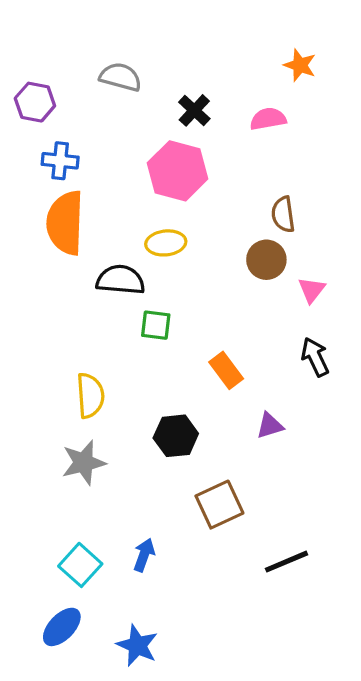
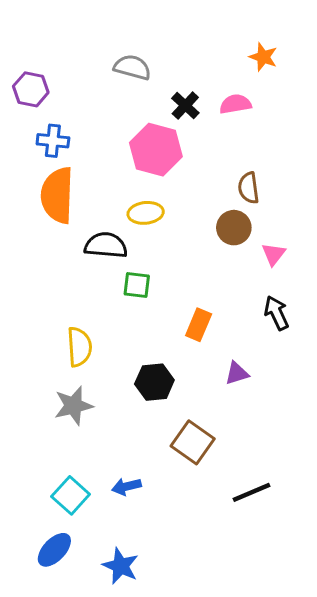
gray semicircle: (121, 77) -> (132, 67), moved
black cross: (194, 110) -> (185, 106), moved
orange rectangle: (226, 370) -> (199, 325), turned 60
brown square: (219, 505) -> (193, 442), turned -30
blue arrow: (144, 555) -> (126, 487), turned -124

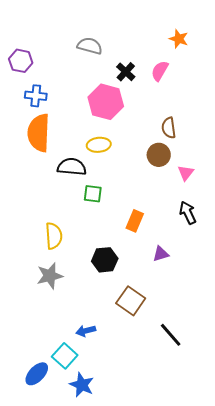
pink semicircle: (235, 104) -> (160, 71), turned -50
black line: (252, 492) -> (171, 335), turned 72
cyan square: (71, 495) -> (65, 356), moved

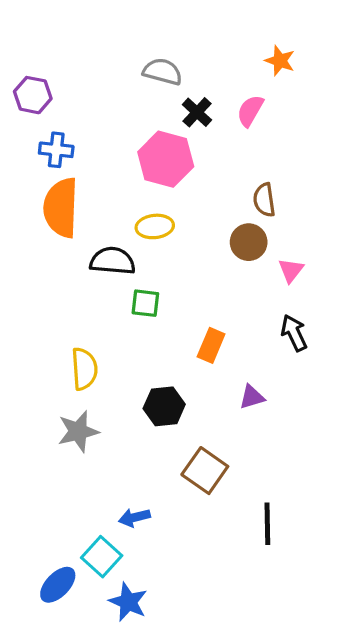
gray semicircle: (90, 46) -> (163, 72), moved
black line: (171, 335) -> (267, 524), turned 40

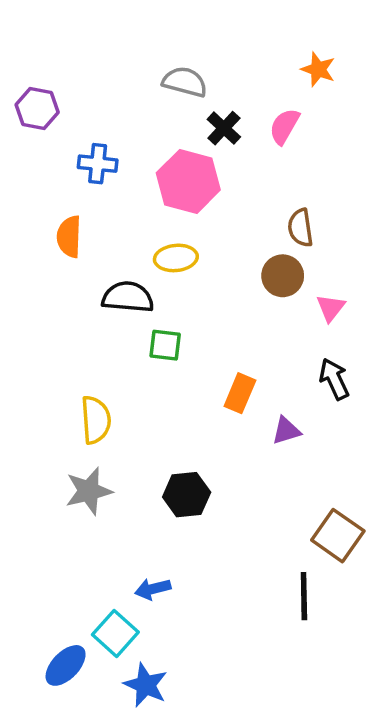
blue cross: (56, 150) -> (98, 164), moved
orange semicircle: (61, 208) -> (69, 237), size x0.6
purple triangle: (252, 397) -> (286, 431), moved
black hexagon: (164, 406) -> (187, 495), moved
brown square: (205, 471) -> (338, 536), moved

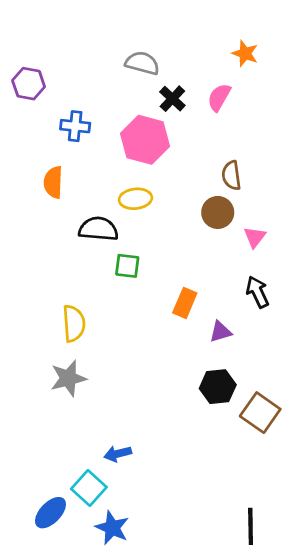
black hexagon: (187, 495) -> (218, 387), moved
black line: (304, 596) -> (251, 526), moved

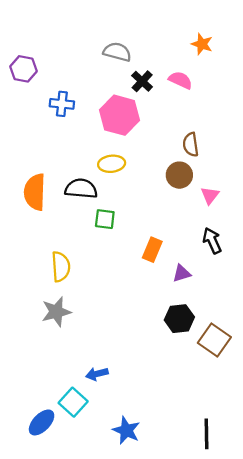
pink semicircle: (219, 97) -> (180, 80), turned 85
orange semicircle: (53, 182) -> (35, 192), moved, size x1.4
blue star: (112, 528) -> (126, 430), moved

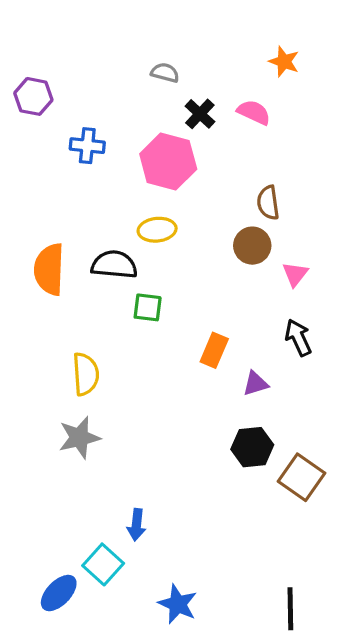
gray semicircle: (117, 52) -> (165, 73), size x0.7
blue arrow: (97, 374) -> (136, 525), turned -70

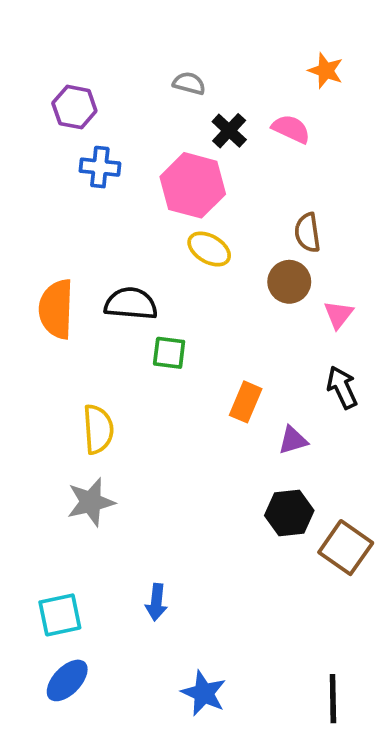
purple hexagon: (33, 96) -> (74, 107), moved
yellow ellipse: (157, 230) -> (209, 249), moved, turned 36
cyan square: (103, 564) -> (60, 615), moved, turned 36

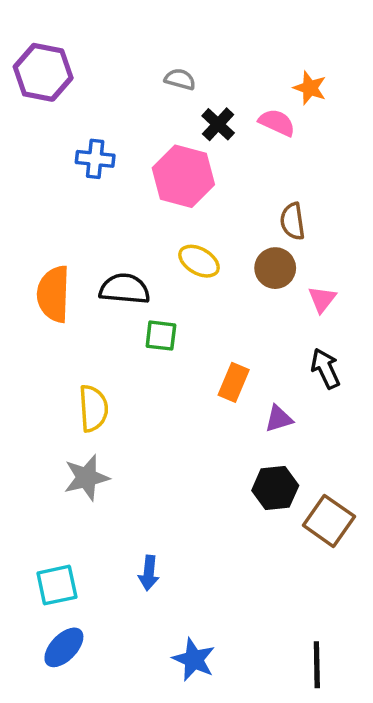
orange star: (326, 71) -> (310, 88), moved
purple hexagon: (74, 107) -> (43, 72), moved, size x1.4
yellow ellipse: (209, 249) -> (199, 261), moved

